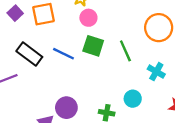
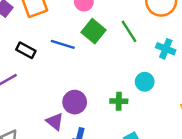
green square: (93, 46) -> (94, 31), turned 30
black rectangle: (29, 54) -> (26, 50), size x0.7

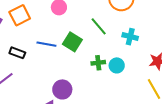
green square: (94, 31) -> (72, 42), moved
green cross: (119, 101) -> (98, 63), moved

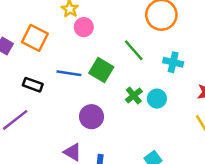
orange square: (20, 15) -> (35, 38), turned -35
green cross: (98, 63) -> (134, 96), turned -32
purple circle: (62, 89) -> (91, 117), moved

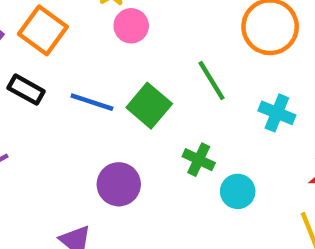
black rectangle: (33, 85) -> (26, 90), moved
green cross: (134, 96) -> (199, 160), turned -35
cyan circle: (157, 99) -> (238, 191), moved

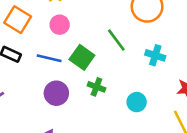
pink circle: (131, 26) -> (60, 25), moved
green cross: (199, 160) -> (96, 87), moved
purple circle: (119, 184) -> (56, 93), moved

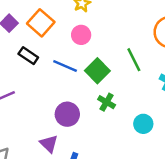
purple circle: (56, 93) -> (67, 114), moved

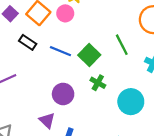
pink circle: (81, 35) -> (65, 13), moved
cyan circle: (143, 124) -> (131, 102), size x1.5

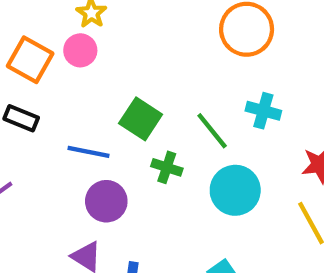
green line: (122, 45) -> (212, 131), moved
blue line: (60, 51) -> (88, 152), moved

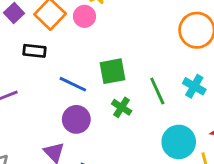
black rectangle: (21, 118) -> (34, 51), turned -30
green square: (141, 119) -> (112, 71), turned 32
cyan circle: (235, 190) -> (179, 142), moved

